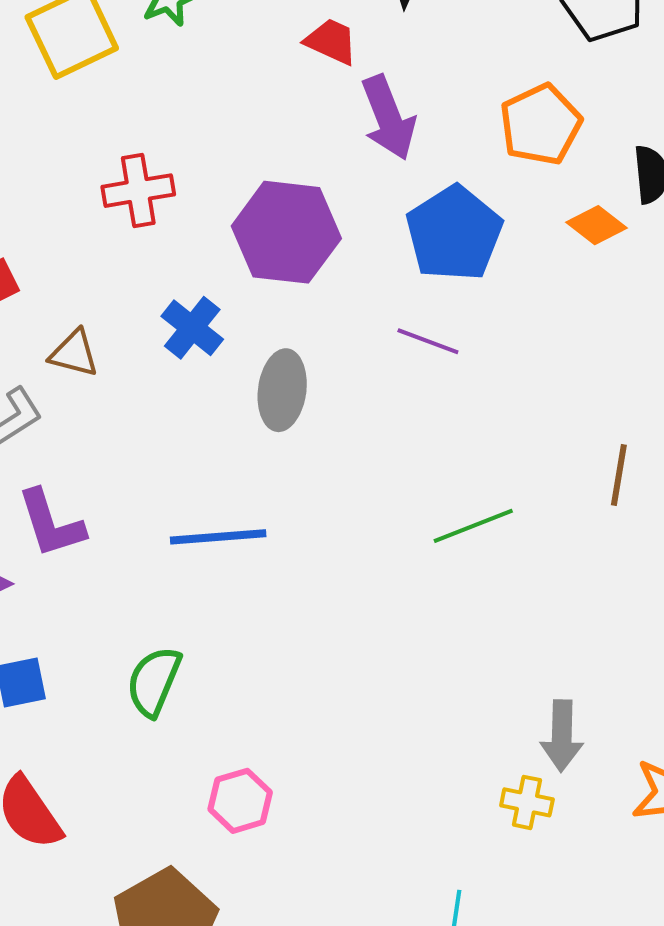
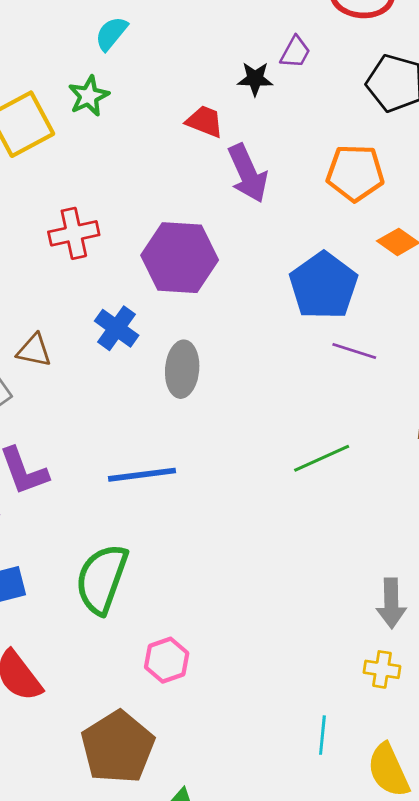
orange pentagon: (541, 125) -> (355, 173), turned 30
blue pentagon: (454, 233) -> (323, 286), moved
purple line: (428, 341) -> (354, 351), moved
green semicircle: (154, 681) -> (102, 579), size x1.4
yellow cross: (527, 802) -> (382, 669), moved

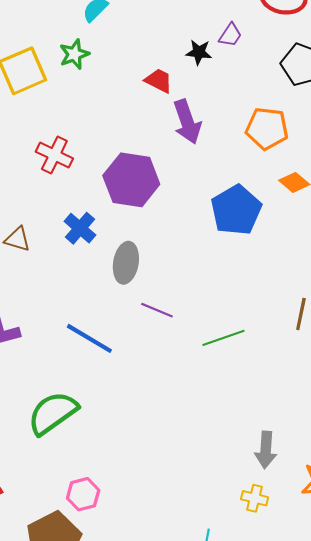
red cross: (74, 233) -> (54, 155), turned 33
purple line: (354, 351) -> (157, 310), moved
blue line: (142, 475) -> (89, 338), turned 33
green semicircle: (102, 579) -> (53, 413), turned 30
pink hexagon: (167, 660) -> (83, 494), moved

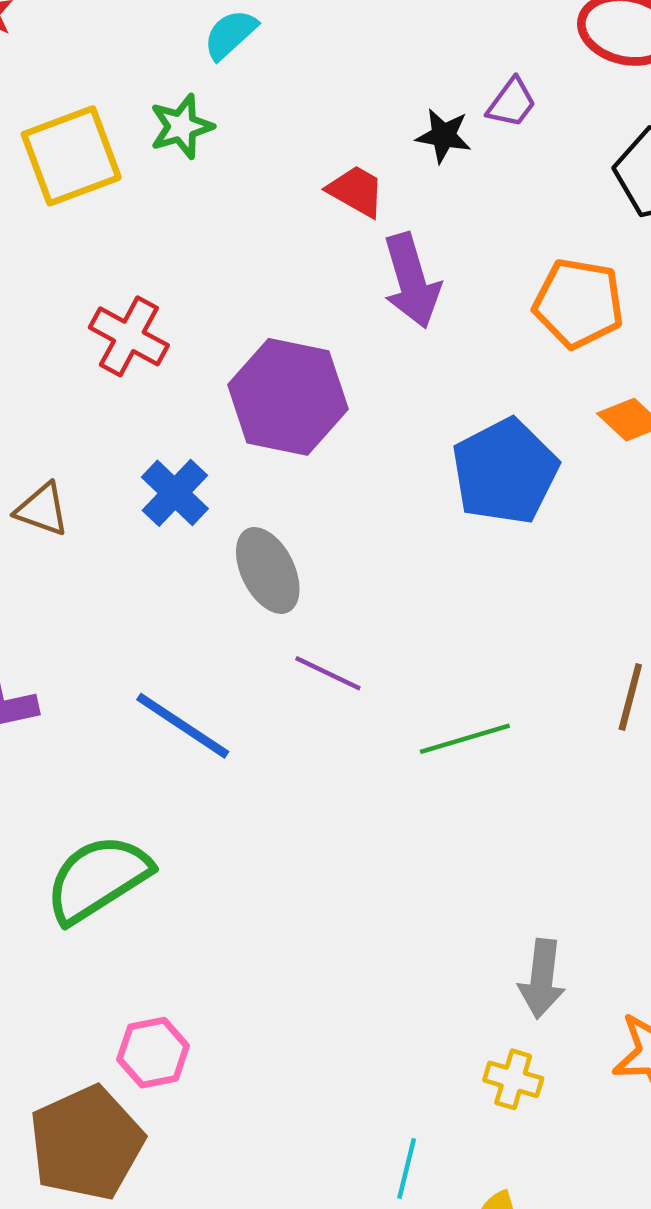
gray ellipse: (126, 263) -> (268, 570), turned -39

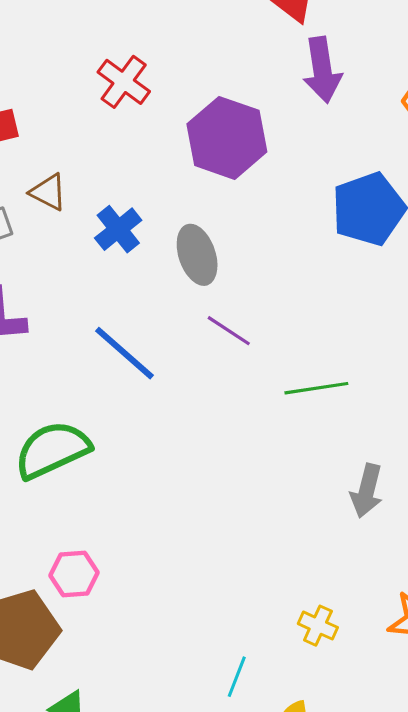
blue cross: (175, 493) -> (118, 229), moved
gray arrow: (542, 979) -> (367, 491), moved

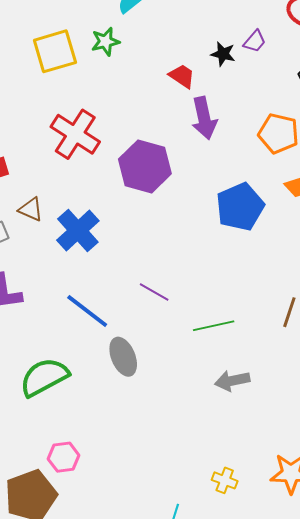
red cross: (124, 82) -> (75, 134), size x1.4
blue cross: (118, 229) -> (78, 230), size x1.4
gray ellipse: (197, 255) -> (123, 357), moved
gray arrow: (367, 491) -> (232, 381), moved, turned 68

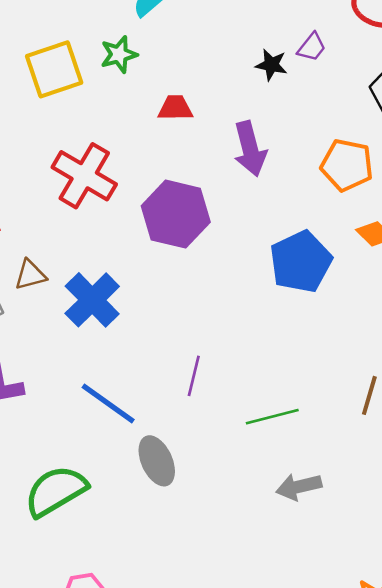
red trapezoid: (182, 76) -> (175, 108), moved, turned -32
brown triangle: (31, 209) -> (30, 275), turned -36
purple line: (154, 292) -> (194, 376), turned 76

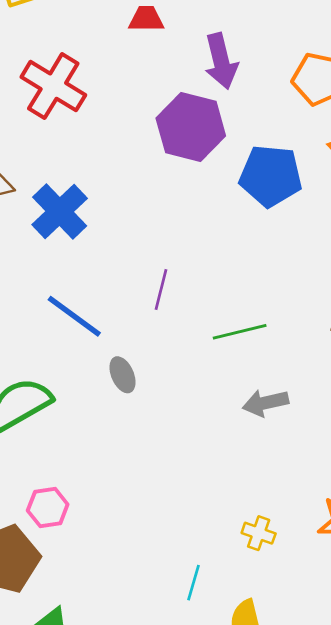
purple hexagon: (176, 214) -> (191, 127), moved
blue pentagon: (301, 262) -> (271, 176), turned 30
gray ellipse: (157, 461) -> (122, 375), size x0.7

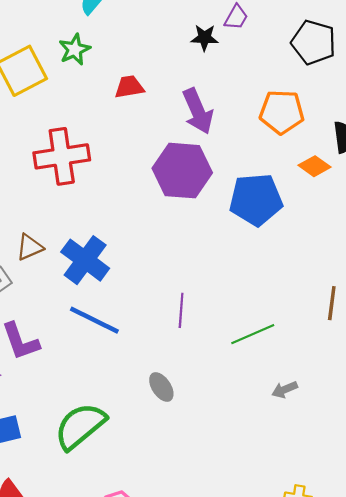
red cross: (53, 86) -> (62, 156), turned -30
blue line: (74, 316) -> (94, 320), moved
gray arrow: (265, 403) -> (285, 390), size x0.7

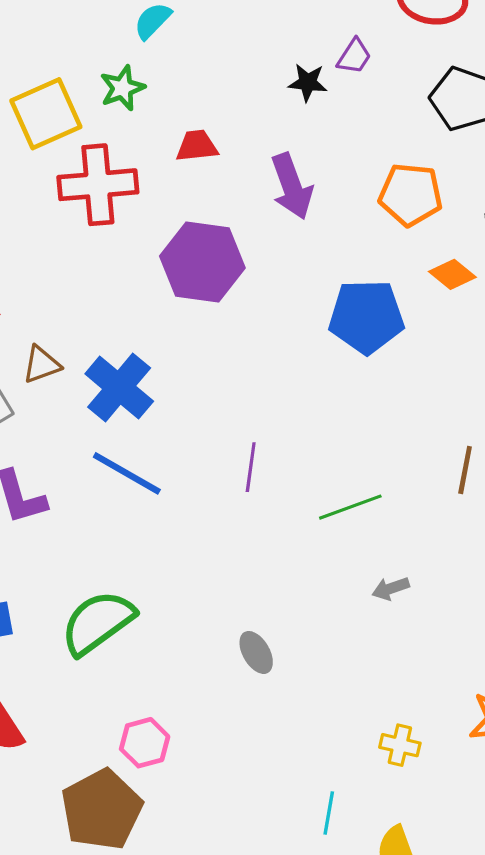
red cross: (62, 156) -> (98, 185), moved
purple hexagon: (182, 171) -> (202, 262), moved
gray ellipse: (161, 387) -> (256, 652), moved

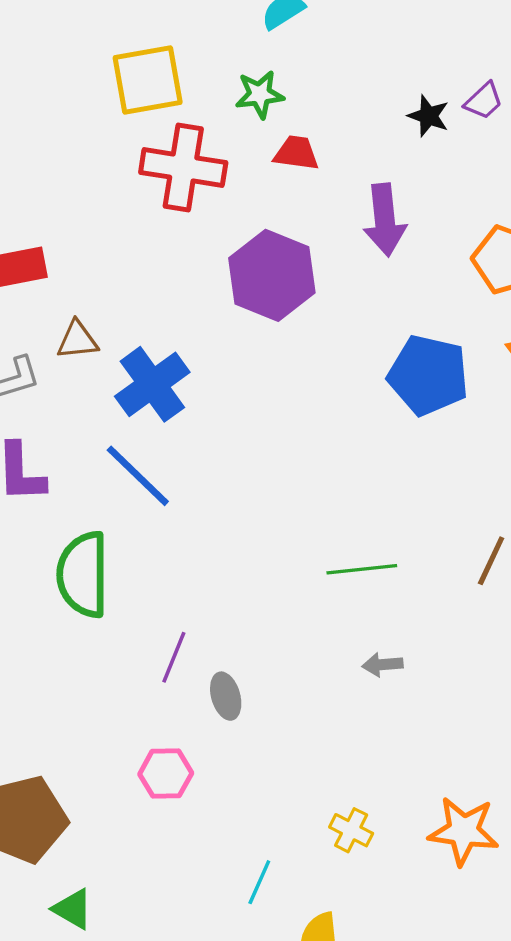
green star: (122, 88) -> (260, 94), moved
purple line: (251, 467) -> (174, 657), moved
green semicircle: (98, 623) -> (83, 575), moved, turned -68
pink hexagon: (145, 743) -> (166, 774), moved

